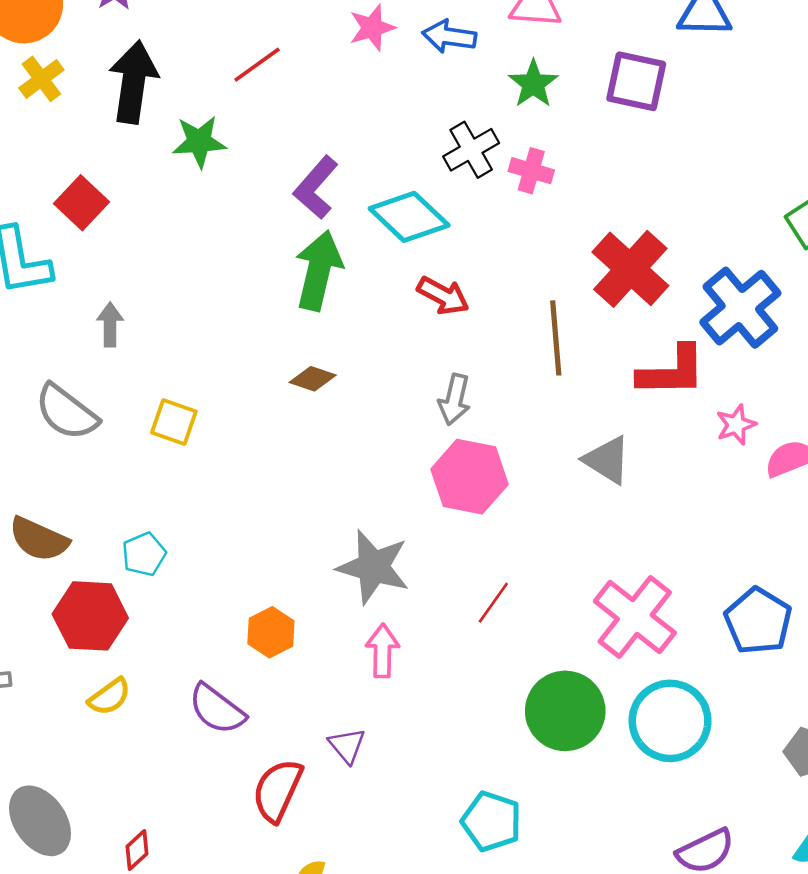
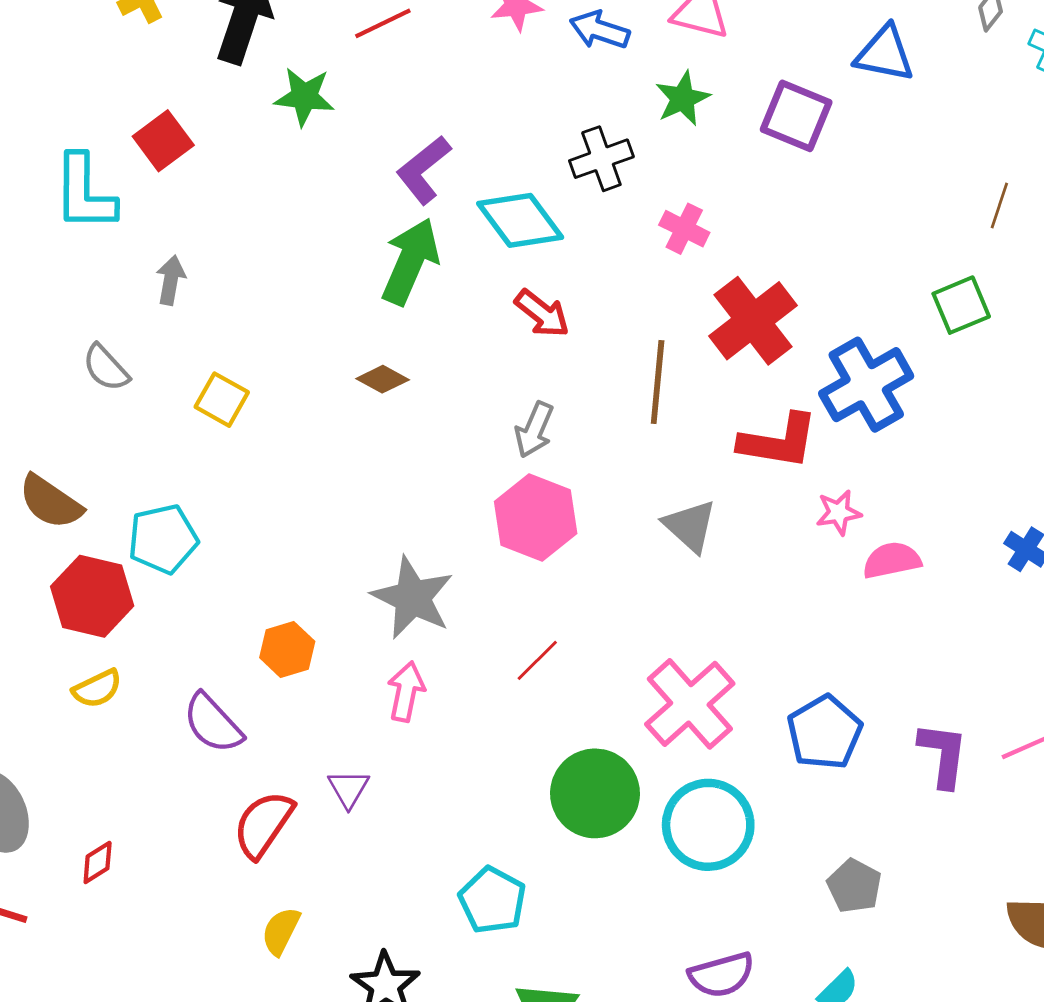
pink cross: (531, 171) -> (684, 229), moved
gray semicircle: (67, 412) -> (106, 368), size x0.7
cyan pentagon: (144, 554) -> (163, 539), size x1.4

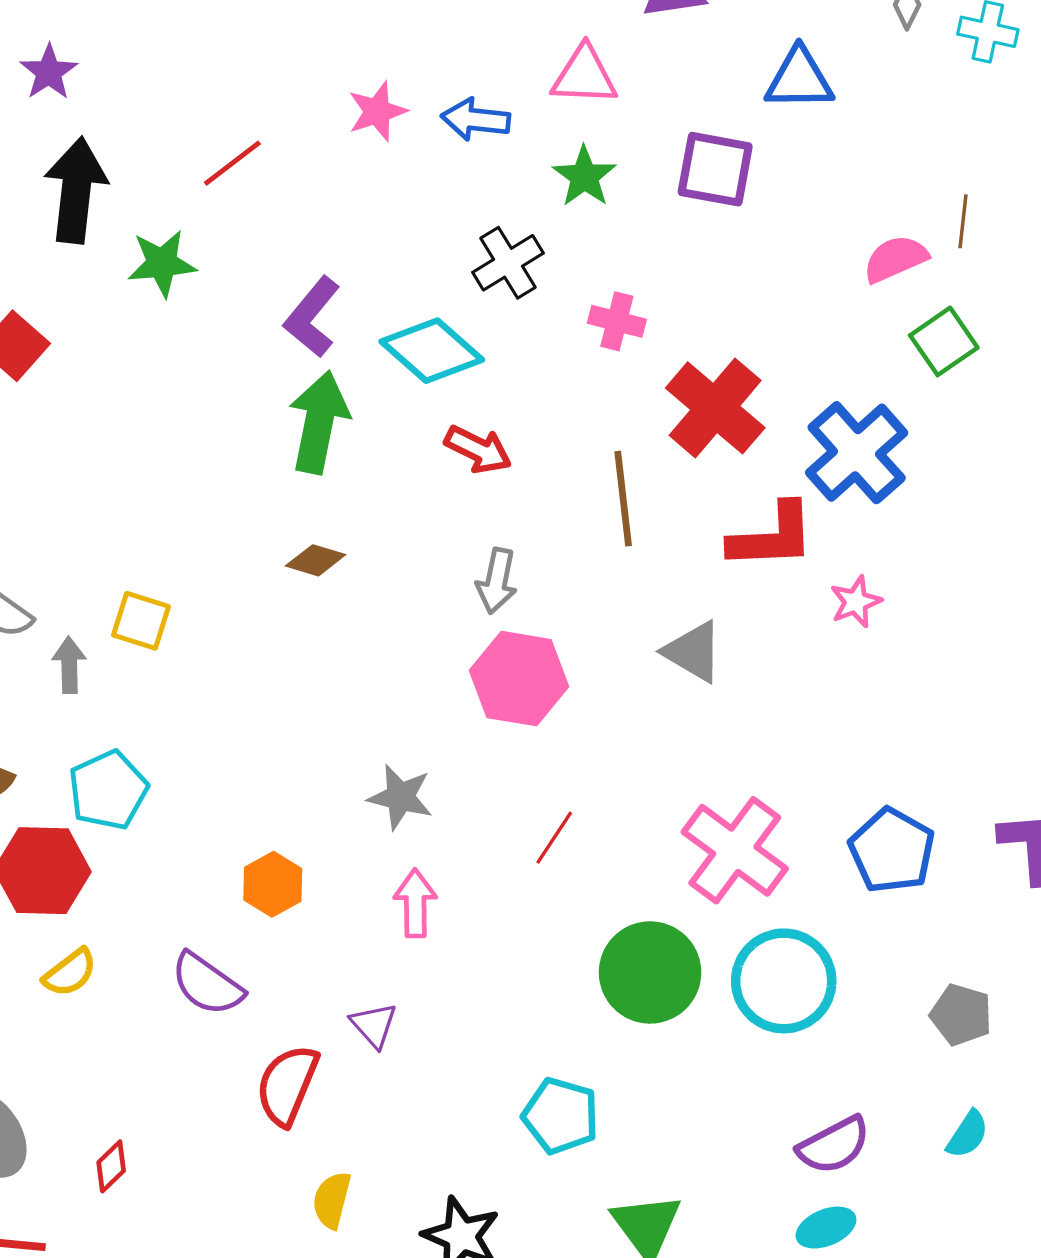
gray arrow: (171, 280) -> (69, 665), moved
pink semicircle: (892, 560) -> (895, 259), moved
gray star: (412, 598) -> (400, 797), size x0.7

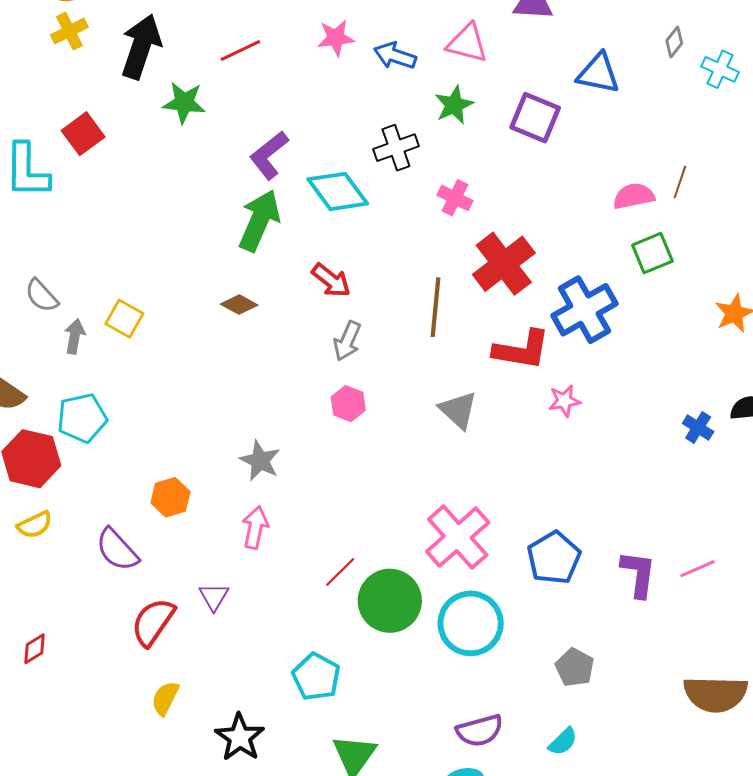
red arrow: (478, 449) -> (331, 280), moved
pink hexagon: (519, 679) -> (348, 404), size x0.6
red line: (554, 838) -> (340, 572), moved

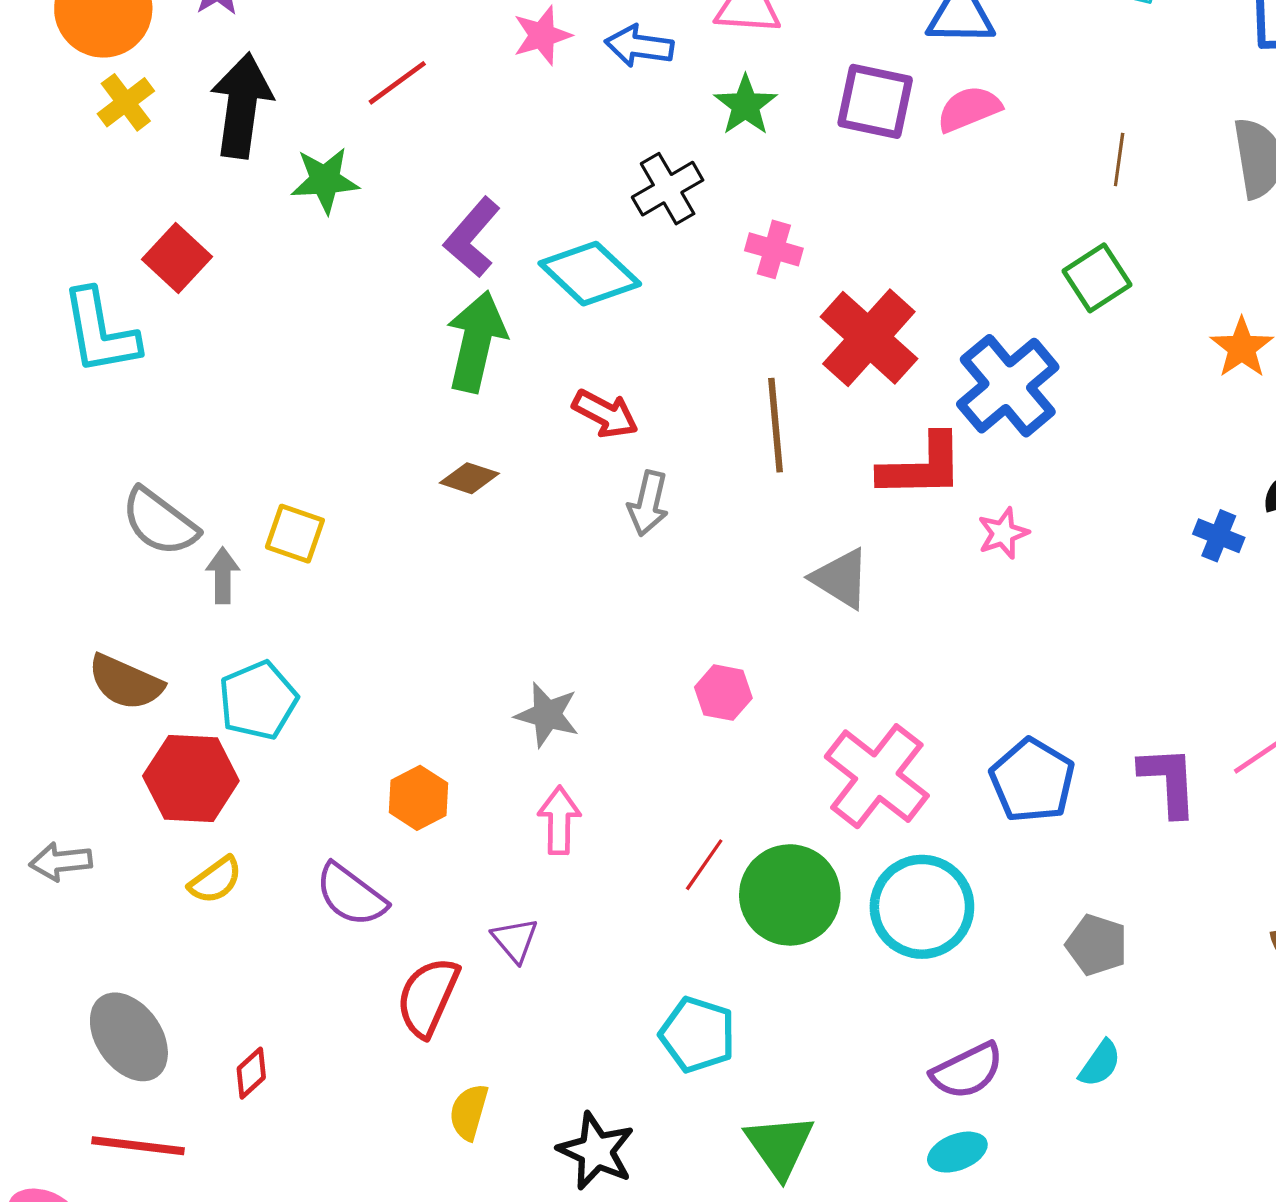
pink semicircle: (634, 196) -> (969, 109), moved
gray semicircle: (42, 296) -> (160, 522), size x1.4
pink hexagon: (348, 404) -> (723, 693), moved

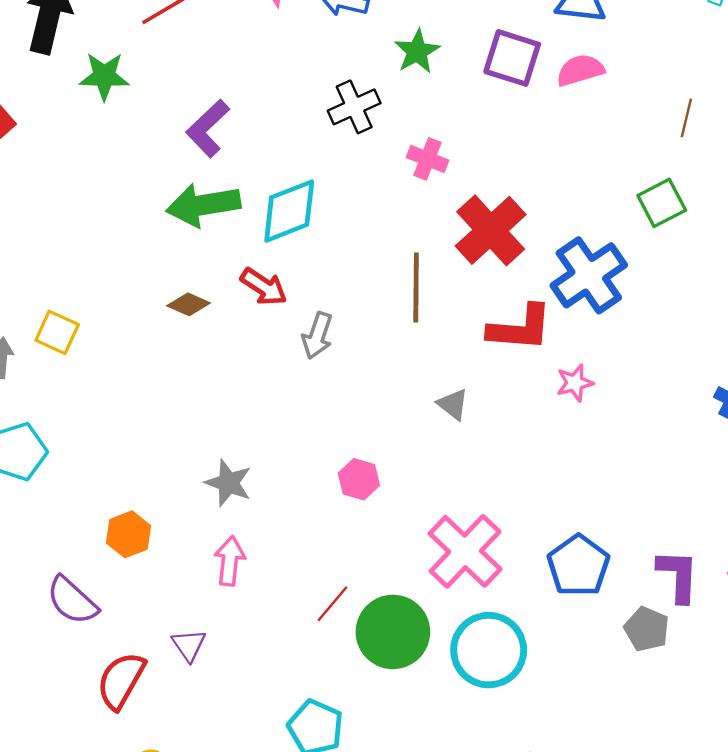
cyan diamond: (590, 274) -> (289, 211), moved, turned -70
green arrow: (476, 342) -> (203, 205), turned -118
red arrow: (605, 414) -> (264, 287), moved
gray triangle: (841, 578) -> (453, 404), size x0.7
gray pentagon: (1097, 945) -> (647, 629), moved

